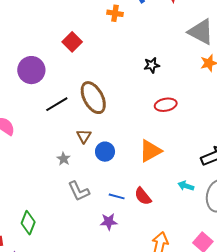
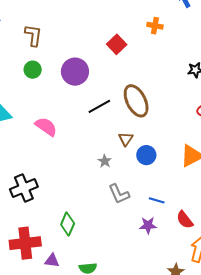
orange cross: (115, 13) -> (155, 26), moved
red semicircle: (143, 196) -> (185, 220), moved

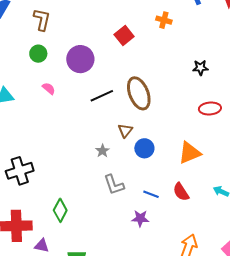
pink semicircle: (46, 127) -> (49, 88), moved, size x0.6
red semicircle: (185, 220) -> (181, 192), moved

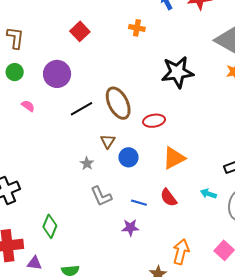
red square: (124, 36) -> (80, 31), moved
black star: (200, 68) -> (177, 72), size x2.0
red ellipse: (210, 108) -> (154, 121), moved

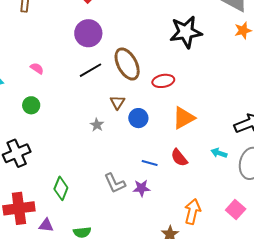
green circle: (15, 72) -> (31, 105), moved
purple circle: (57, 74) -> (88, 33), moved
gray L-shape: (101, 196) -> (115, 183), moved

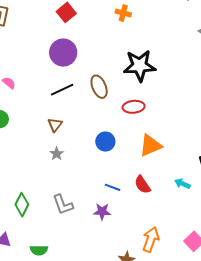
black star: (186, 32) -> (140, 66), moved
brown ellipse: (127, 64) -> (99, 87), size x0.7
brown triangle: (117, 102) -> (55, 125), moved
gray star: (97, 125) -> (57, 154), moved
gray L-shape: (115, 183) -> (63, 205), moved

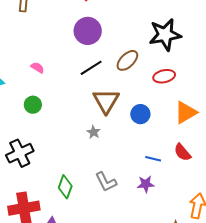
brown ellipse: (99, 87) -> (127, 60), turned 75
brown triangle: (55, 125) -> (106, 101), moved, size x1.8

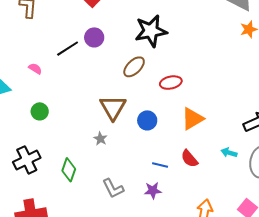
purple circle: (88, 31) -> (94, 37), size x0.7
black star: (165, 35) -> (151, 31), moved
pink semicircle: (37, 68) -> (35, 69), moved
black line: (91, 68) -> (68, 49), moved
green diamond: (65, 187) -> (69, 170), moved

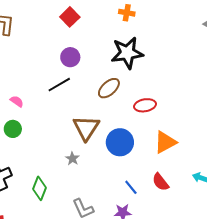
black line: (68, 49) -> (59, 85), moved
pink semicircle: (35, 69) -> (17, 101), moved
blue circle: (147, 120) -> (120, 142), size x1.4
blue line: (160, 165) -> (131, 187), turned 35

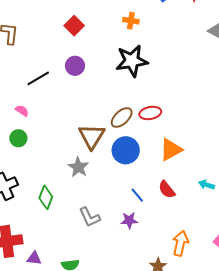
black line: (59, 85) -> (38, 78), moved
brown ellipse: (109, 88) -> (122, 118), moved
gray star: (72, 159) -> (78, 167), size x1.5

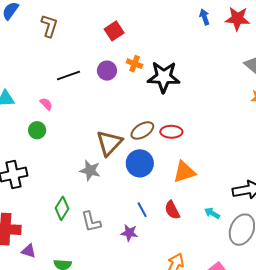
orange cross: (131, 21) -> (135, 64), moved
gray star: (78, 167) -> (90, 171), turned -30
green diamond: (46, 197) -> (62, 208), moved

